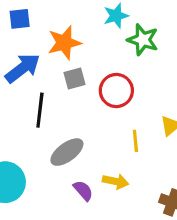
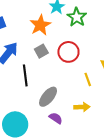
green star: (143, 40) -> (77, 17), turned 30
orange star: (64, 43) -> (40, 25), moved
purple semicircle: (83, 191) -> (56, 118), moved

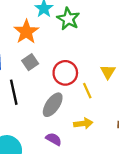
red circle: (68, 52) -> (65, 73), moved
gray ellipse: (48, 97) -> (53, 105), moved

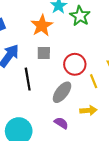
gray square: (30, 62) -> (44, 53), turned 32

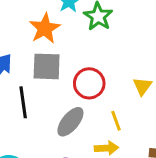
gray square: (44, 53) -> (47, 66), size x1.5
yellow line: (94, 81) -> (116, 121), moved

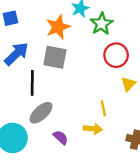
red circle: (89, 83) -> (116, 55), moved
gray ellipse: (70, 122) -> (41, 113), moved

